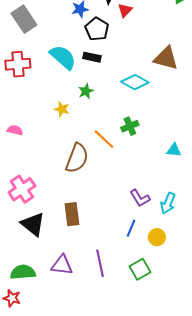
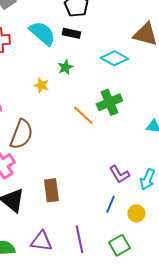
green cross: (130, 126) -> (109, 102), size x1.4
brown semicircle: (77, 158) -> (21, 134), moved

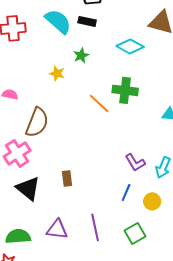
green cross: (109, 102) -> (125, 90), turned 30
brown rectangle: (51, 190) -> (67, 178), size x0.7

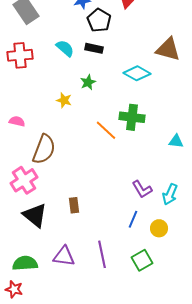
cyan semicircle: (58, 21) -> (65, 48), size x0.7

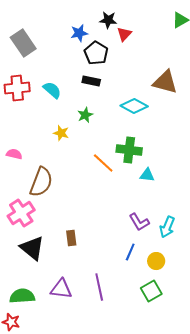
cyan semicircle: (65, 48) -> (52, 90), moved
cyan triangle: (176, 141) -> (147, 175), moved
green square: (142, 260) -> (151, 291), moved

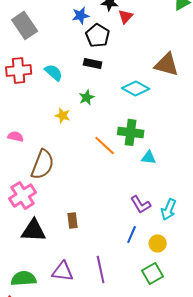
black triangle: (32, 248) -> (34, 230), turned -36

